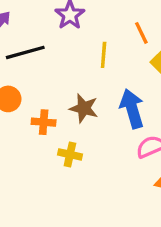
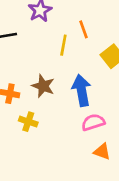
orange line: (141, 33) -> (84, 29), moved

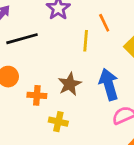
brown star: (43, 86) -> (70, 84), turned 30

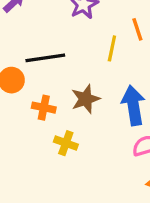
black line: (22, 39) -> (45, 58), moved

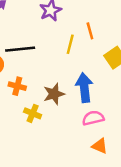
brown star: (85, 99) -> (54, 94), moved

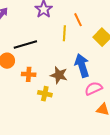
brown star: (54, 94) -> (59, 75), turned -30

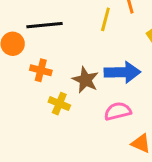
blue arrow: (82, 66) -> (122, 72), turned 95
pink semicircle: (94, 88) -> (118, 111), moved

